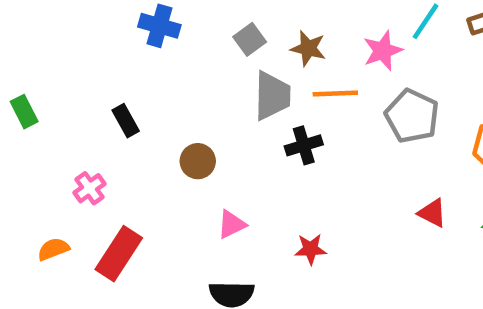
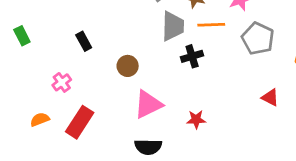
pink triangle: (232, 224) -> (148, 104), size x1.6

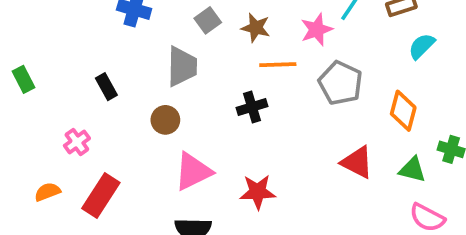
gray trapezoid: (173, 26) -> (182, 66), moved
red triangle: (270, 97) -> (357, 162), size x1.4
red star: (196, 119) -> (258, 192), size x1.4

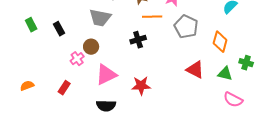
gray trapezoid: (182, 66) -> (100, 18), turned 100
green rectangle: (23, 79) -> (31, 25), moved
pink cross: (77, 142) -> (77, 59), moved
red rectangle: (101, 195) -> (64, 88), moved, size x0.6

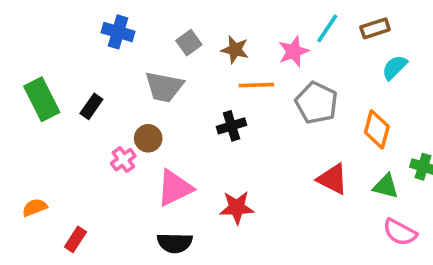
green rectangle: (31, 25) -> (42, 99), size x1.6
black rectangle: (59, 29) -> (91, 106), turned 64
red rectangle: (64, 88) -> (75, 239), moved

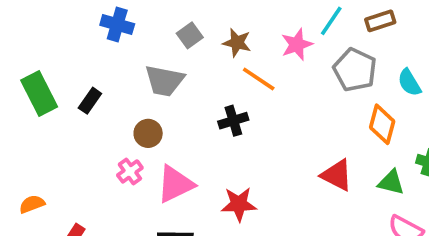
cyan semicircle: (395, 67) -> (409, 83), moved, turned -76
orange line: (256, 85) -> (259, 79), turned 36
gray pentagon: (317, 103) -> (355, 70), moved
pink cross: (123, 160) -> (130, 171), moved

